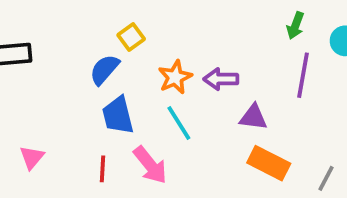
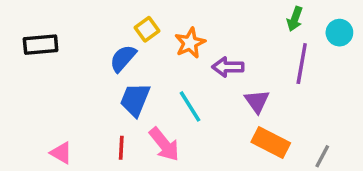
orange star: (175, 77) -> (190, 43), moved
blue trapezoid: (118, 115) -> (135, 100), turned 36
purple triangle: (253, 117) -> (257, 101), turned 48
pink triangle: (32, 157) -> (61, 153), moved, turned -40

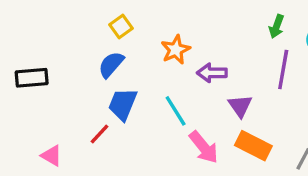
yellow square: (147, 29) -> (121, 26), moved
black rectangle: (41, 45) -> (32, 78), moved
pink arrow: (164, 144) -> (204, 147), moved
red line: (121, 148) -> (99, 134), moved, turned 40

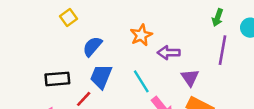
yellow square: (121, 26) -> (69, 18), moved
black rectangle: (32, 78) -> (57, 79), moved

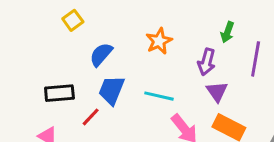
green arrow: (218, 18) -> (227, 32), moved
purple arrow: (169, 53) -> (207, 62), moved, turned -75
cyan line: (141, 81) -> (159, 96), turned -45

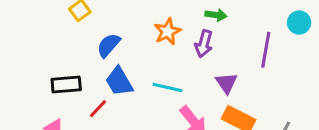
green arrow: (227, 32) -> (216, 15), moved, turned -102
purple arrow: (207, 62) -> (204, 44), moved
blue trapezoid: (111, 90) -> (119, 81), turned -52

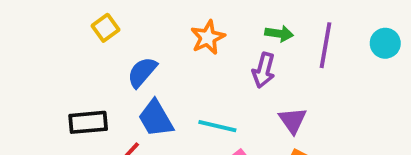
orange star: (168, 32) -> (208, 37), moved
purple line: (266, 50) -> (325, 45), moved

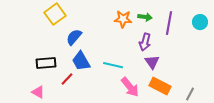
yellow square: (105, 28) -> (55, 14), size x1.5
orange star: (208, 37) -> (123, 19), moved, turned 30
purple arrow: (264, 70) -> (145, 42), moved

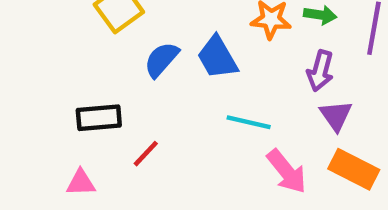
blue trapezoid: (81, 61) -> (217, 57), moved
pink triangle: (38, 92) -> (81, 183), turned -32

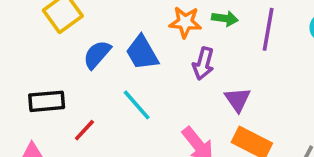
purple arrow: (320, 71) -> (203, 64), moved
cyan line: (249, 122) -> (137, 105), moved, turned 36

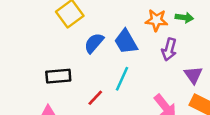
cyan line: (137, 105) -> (122, 79), turned 65
red line: (84, 130) -> (95, 98), moved

